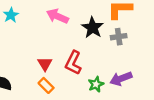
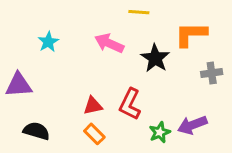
gray cross: (119, 37) -> (212, 73), moved
red triangle: (45, 64) -> (93, 106), turned 49

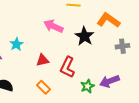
orange L-shape: (191, 34) -> (108, 20), turned 35
cyan star: (48, 42) -> (16, 44), moved
red triangle: (93, 106) -> (42, 60), moved

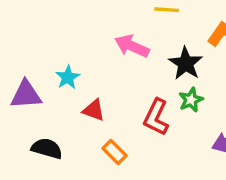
red triangle: (42, 60) -> (94, 110), moved, turned 32
green star: (87, 86) -> (191, 100), moved

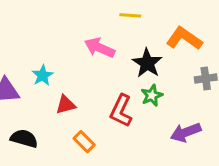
red triangle: (94, 110) -> (66, 105), turned -35

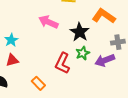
red triangle: (66, 105) -> (12, 60), moved
purple arrow: (186, 132) -> (105, 60), moved

